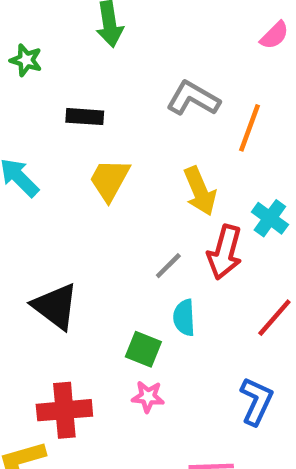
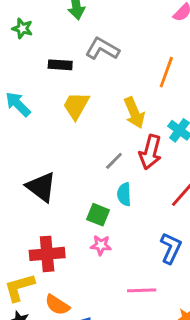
gray L-shape: (193, 99) -> (102, 49), moved

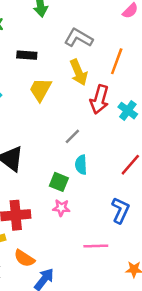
gray L-shape: (102, 49) -> (79, 38), moved
yellow arrow: (134, 113) -> (79, 72), moved
red arrow: (150, 152) -> (99, 99), moved

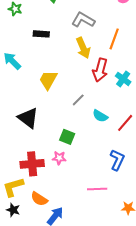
yellow trapezoid: (40, 90) -> (48, 80), moved
cyan semicircle: (81, 165) -> (100, 116), moved, turned -56
pink star: (61, 208) -> (59, 158), moved

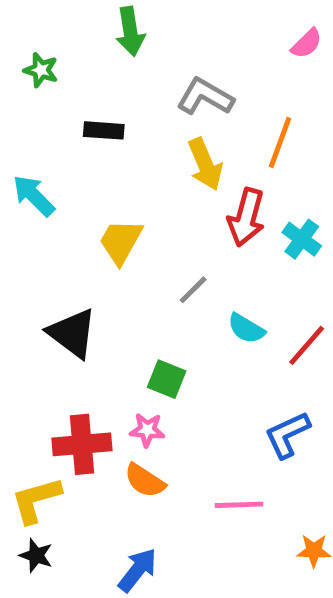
blue L-shape: (117, 160) -> (287, 435), turned -140
orange semicircle: (39, 199) -> (145, 481), moved

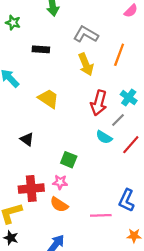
red arrow: (246, 217) -> (99, 103), moved
yellow trapezoid: (121, 242) -> (48, 99), turned 95
gray line: (193, 290) -> (118, 120), moved
black triangle: (72, 333) -> (27, 139), size x0.6
blue L-shape: (287, 435) -> (127, 200), moved, turned -40

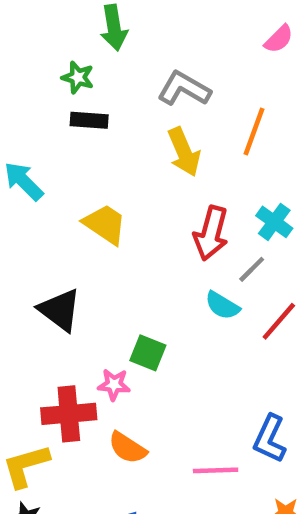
green star: (13, 23) -> (78, 77), moved
black triangle: (27, 139) -> (60, 310), size x1.5
pink star: (60, 182) -> (114, 385), moved

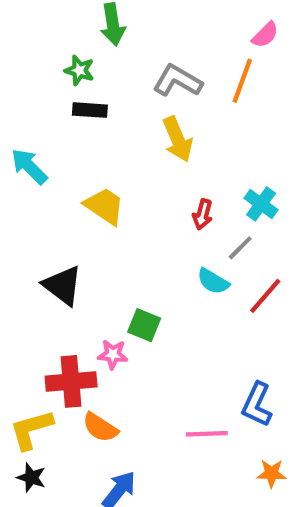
orange line: (254, 132) -> (242, 81), moved
red arrow: (211, 233) -> (203, 214), size x0.6
orange semicircle: (127, 448) -> (100, 427), moved

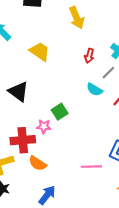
green square: (144, 325) -> (60, 112), turned 35

